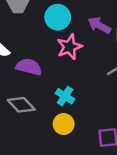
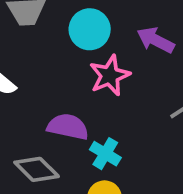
purple semicircle: (29, 67) -> (68, 127), moved

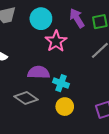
purple arrow: (156, 40) -> (77, 18), turned 42

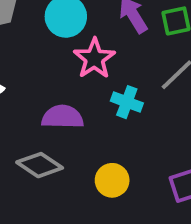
cyan cross: (61, 83) -> (127, 102), moved

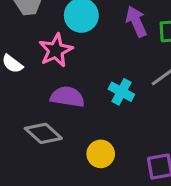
pink star: (94, 58) -> (56, 50), moved

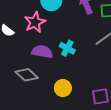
cyan cross: (121, 92) -> (67, 48), moved

